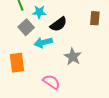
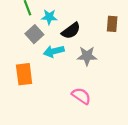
gray star: (73, 57) -> (87, 56), moved, turned -30
pink semicircle: (51, 82) -> (81, 96), moved

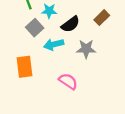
brown rectangle: (112, 24) -> (102, 18), moved, turned 40
pink semicircle: (81, 96) -> (68, 81), moved

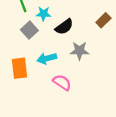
brown rectangle: (102, 18) -> (103, 20), moved
cyan arrow: (54, 44) -> (47, 58), moved

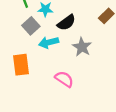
gray star: (79, 51) -> (82, 47), turned 30
cyan arrow: (47, 58) -> (49, 42), moved

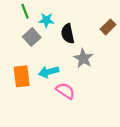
black semicircle: (66, 23) -> (68, 34), turned 114
cyan arrow: (49, 42) -> (49, 72), moved

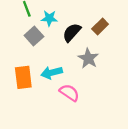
brown rectangle: (108, 27) -> (100, 27), moved
black semicircle: (68, 34) -> (72, 32), turned 54

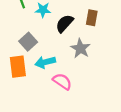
brown rectangle: (100, 27) -> (92, 18), turned -35
gray square: (34, 36) -> (28, 42), moved

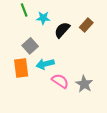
brown rectangle: (92, 18) -> (86, 25), turned 32
gray star: (80, 48) -> (84, 84), moved

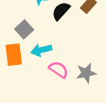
gray star: (84, 84) -> (86, 73), turned 30

